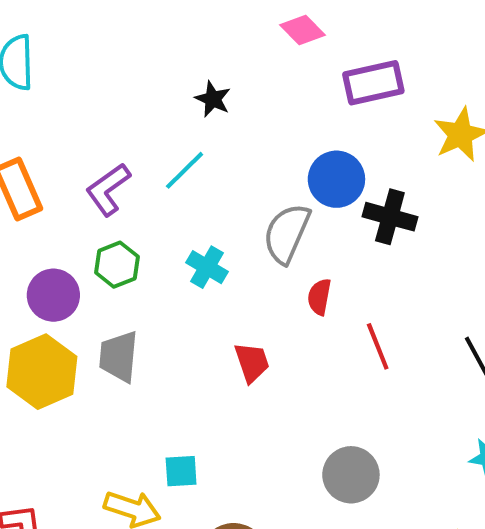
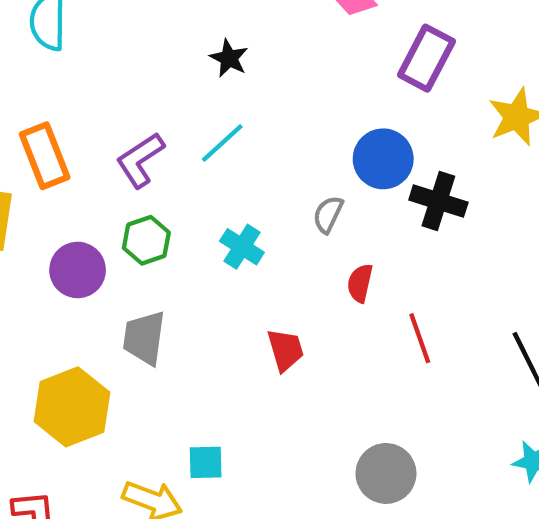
purple rectangle: (373, 83) -> (426, 58), turned -52
black star: (213, 99) -> (229, 58), moved
gray semicircle: (287, 233) -> (328, 214), size x0.6
yellow hexagon: (42, 372) -> (72, 407), moved

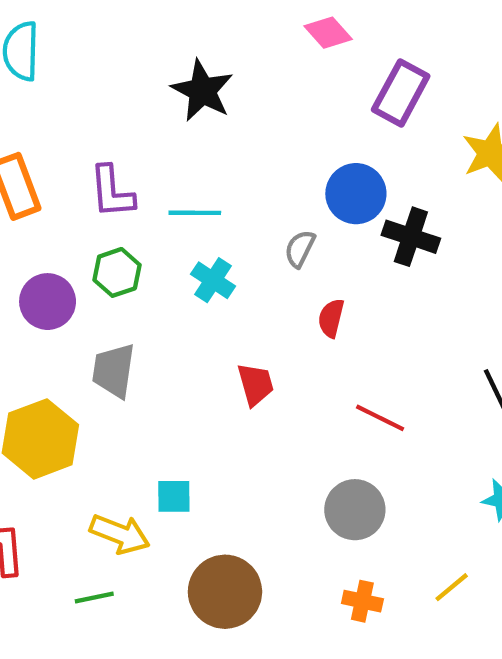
black star: (229, 58) -> (202, 91), size x1.6
cyan line: (222, 143) -> (195, 213), moved, turned 42
purple L-shape: (140, 160) -> (112, 192), turned -62
red line: (420, 338) -> (380, 418), moved, turned -45

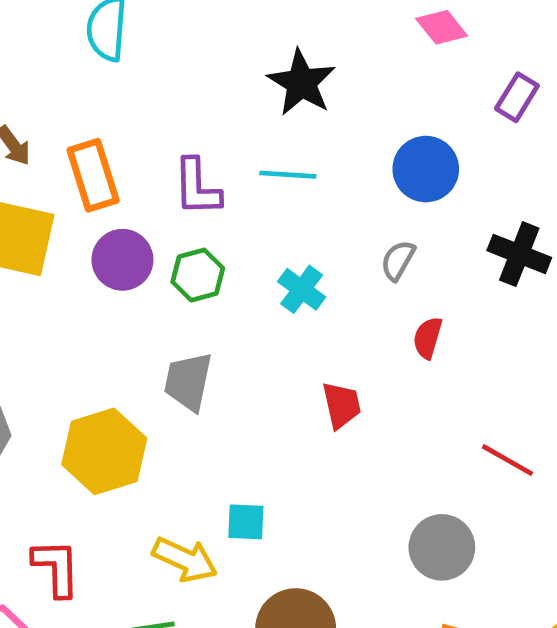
purple rectangle: (401, 93) -> (517, 97), size x0.7
blue circle: (356, 194) -> (426, 169), moved
cyan line: (195, 213) -> (288, 175), moved
purple circle: (48, 302) -> (122, 260), moved
red line: (380, 418) -> (508, 460), moved

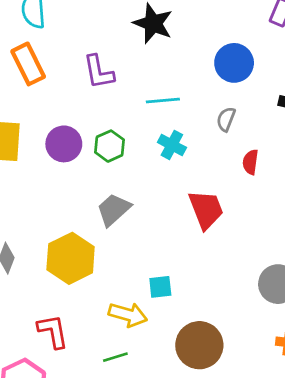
orange rectangle: (93, 175) -> (28, 64), moved
cyan line: (288, 175) -> (163, 100), moved
purple L-shape: (197, 187) -> (99, 72), moved
gray trapezoid: (188, 381) -> (114, 210), turned 45
red trapezoid: (341, 405) -> (206, 209), size x1.4

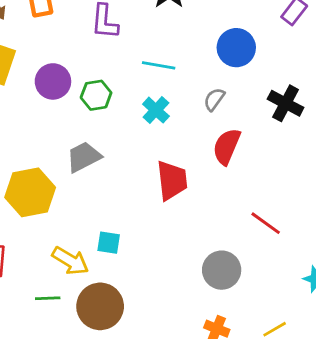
red semicircle: (250, 162) -> (227, 146), size x1.5
brown circle: (199, 345) -> (100, 306), moved

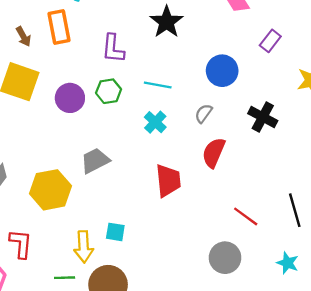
green hexagon: (96, 95) -> (109, 91), moved
yellow arrow: (70, 261) -> (84, 247), turned 56
gray circle: (222, 270) -> (225, 258), moved

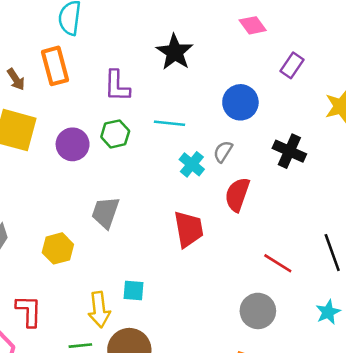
cyan cross: (155, 122) -> (192, 164), moved
gray trapezoid: (95, 161) -> (105, 212), turned -40
yellow hexagon: (51, 190) -> (58, 248), size x0.7
cyan star: (288, 263) -> (328, 312), turned 30

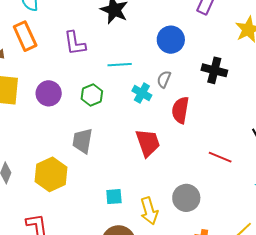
green hexagon: (115, 134) -> (92, 95), moved
yellow hexagon: (58, 248) -> (51, 174), size x1.4
yellow arrow: (99, 310) -> (149, 211), moved
gray circle: (258, 311) -> (186, 198), moved

